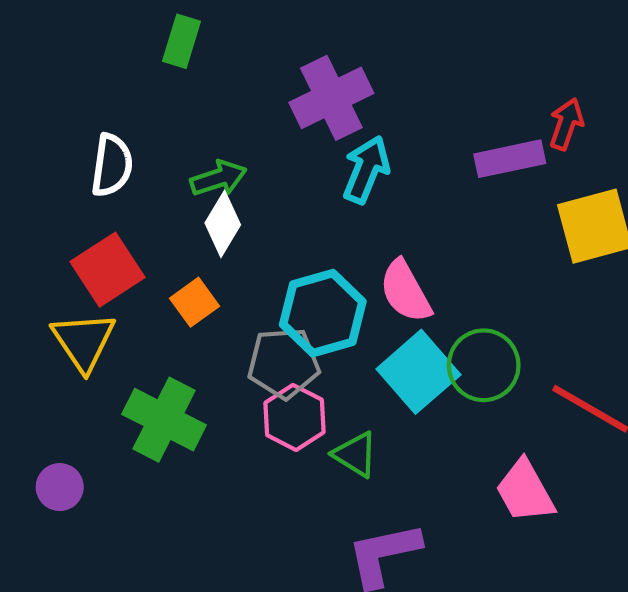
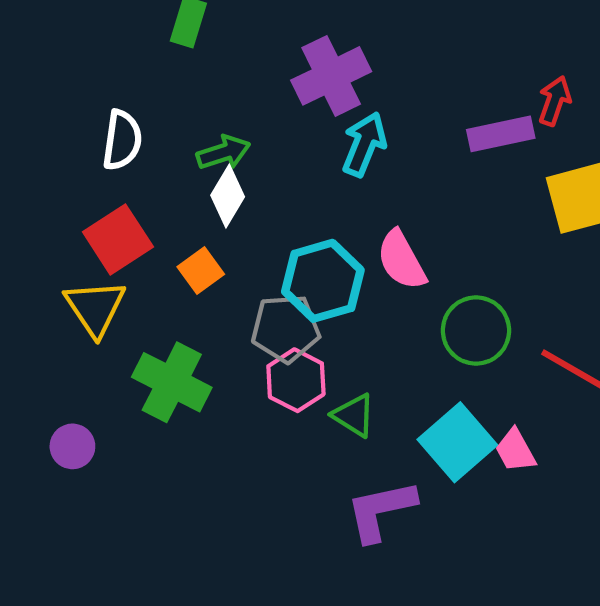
cyan square: (418, 372) -> (457, 442), moved
pink trapezoid: (525, 491) -> (515, 451), size x0.7

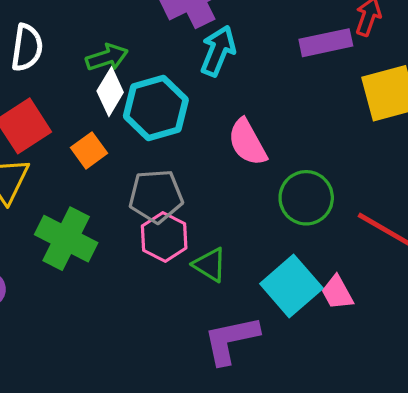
cyan hexagon: (323, 281) -> (156, 108), moved

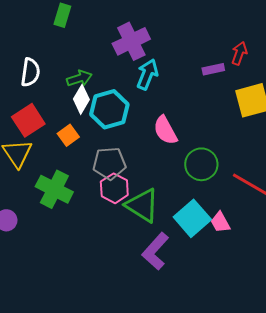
purple rectangle: (326, 43) -> (213, 69), size x0.7
green triangle: (210, 265) -> (142, 205), size x1.6
purple L-shape: (231, 340) -> (155, 251), turned -36

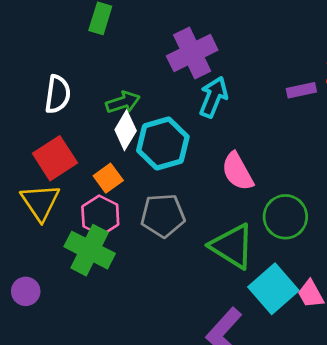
pink hexagon: (114, 188) -> (100, 215), moved
green triangle: (142, 205) -> (232, 246), moved

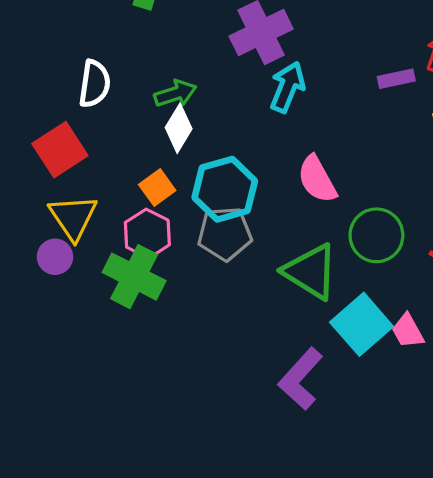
cyan hexagon: (163, 144) -> (225, 189), moved
red square: (55, 158) -> (60, 150), moved
purple circle: (26, 291) -> (55, 257), moved

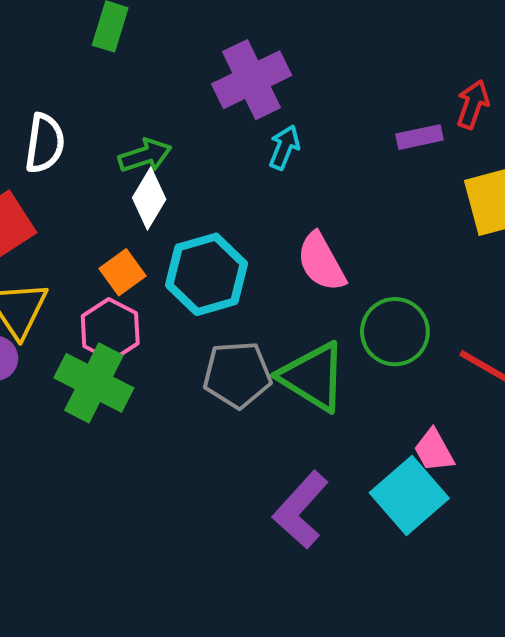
cyan arrow: (287, 87) -> (284, 147), size x0.7
gray pentagon: (225, 234) -> (237, 375), moved
cyan square: (362, 324) -> (409, 496), moved

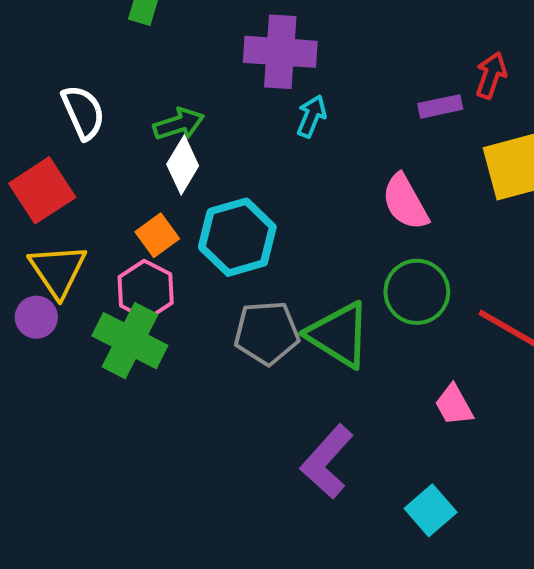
purple cross: (252, 80) -> (280, 52), turned 30
white semicircle: (45, 143) -> (83, 112), turned -32
pink semicircle: (321, 262) -> (405, 202), moved
cyan square: (409, 496) -> (431, 510), moved, size x0.7

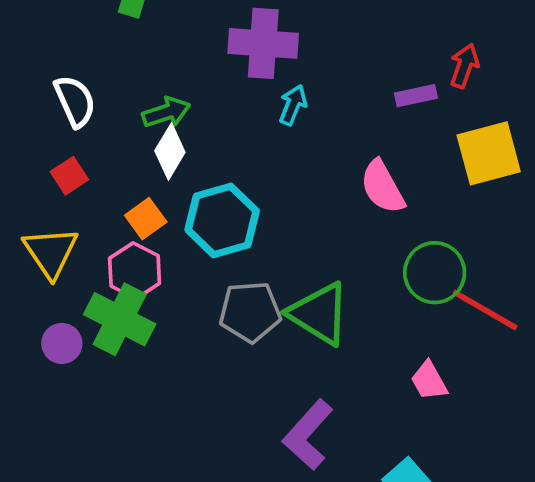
red square: (42, 190) -> (69, 176), moved, size x0.6
green circle: (417, 292) -> (435, 273), moved
purple circle: (36, 317) -> (62, 343), moved

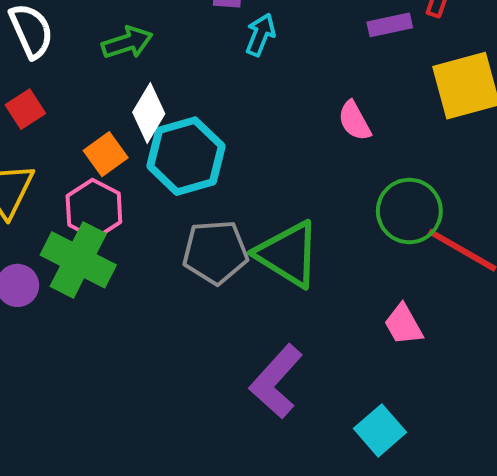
white diamond: (170, 152) -> (149, 113), moved
pink semicircle: (382, 187) -> (354, 121), size x0.7

